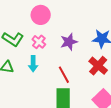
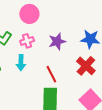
pink cross: (39, 42) -> (27, 41), turned 32

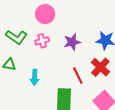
cyan arrow: (21, 63) -> (35, 77), moved
red line: (51, 74) -> (78, 76), moved

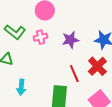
cyan arrow: (35, 77) -> (21, 87), moved

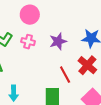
pink cross: (41, 37) -> (28, 42), turned 32

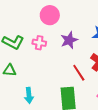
pink circle: (30, 15) -> (50, 15), moved

